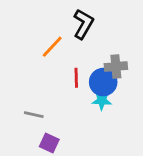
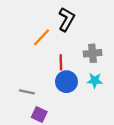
blue circle: (103, 82) -> (66, 82), moved
cyan star: (102, 100) -> (95, 81), moved

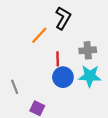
cyan star: (95, 81) -> (90, 76), size x1.5
gray line: (27, 92) -> (15, 87), moved, turned 56

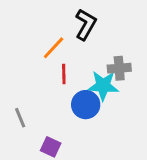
red line: (58, 59) -> (64, 74), moved
cyan star: (90, 76) -> (103, 86), moved

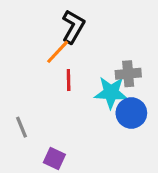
black L-shape: (86, 24) -> (73, 27), moved
blue circle: (86, 105) -> (131, 113), moved

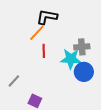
black L-shape: (73, 27) -> (47, 17), turned -110
gray line: (21, 127) -> (14, 81), turned 64

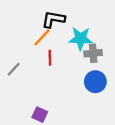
cyan star: (71, 59) -> (81, 39), moved
gray line: (14, 81) -> (14, 69), moved

